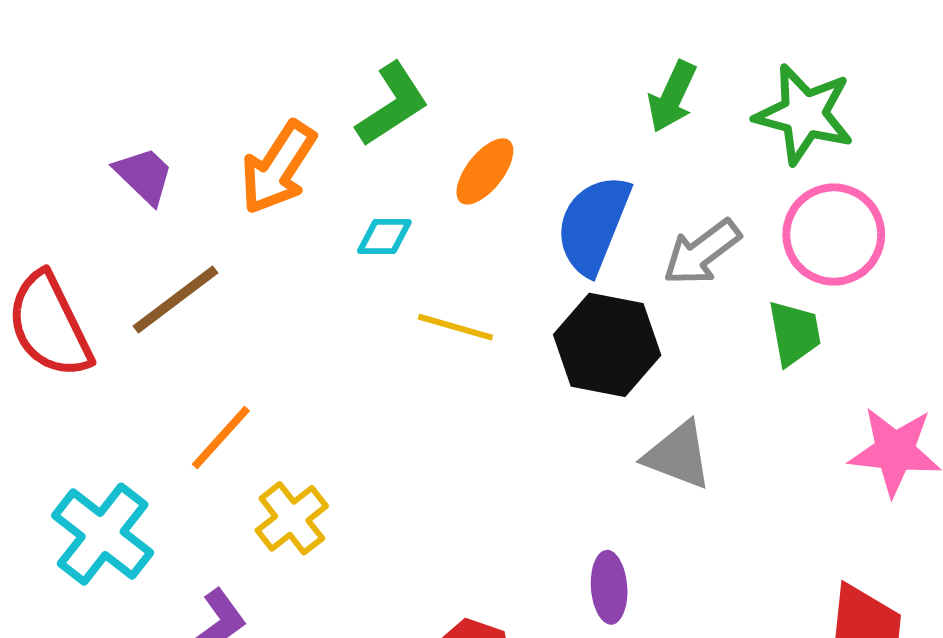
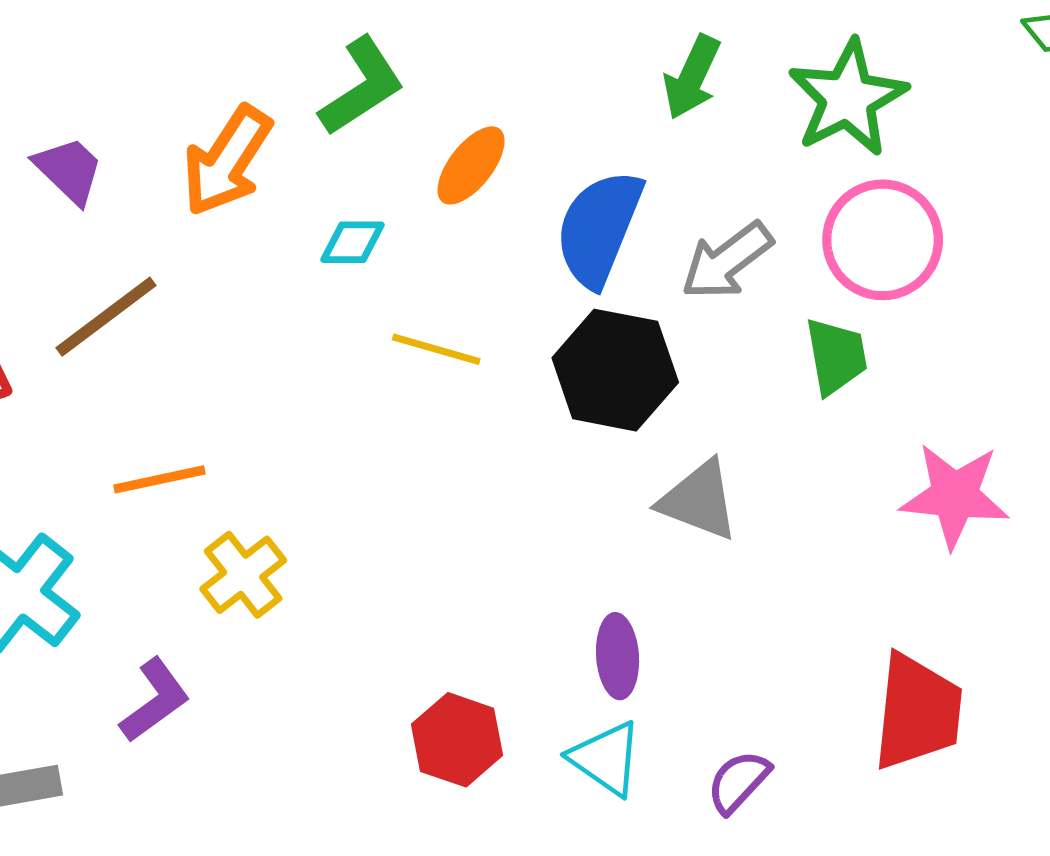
green star: (804, 114) -> (848, 98), turned 30
orange line: (221, 437) -> (159, 479), turned 36

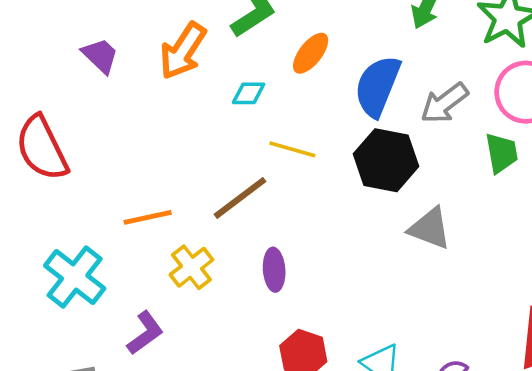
brown line: (106, 317) -> (240, 198), moved
purple ellipse: (618, 656) -> (274, 270), moved

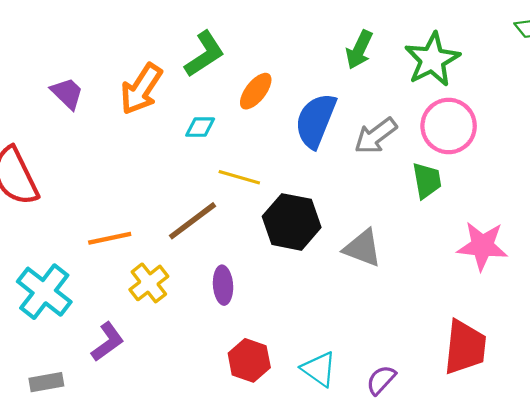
black hexagon: (386, 160) -> (292, 222), moved

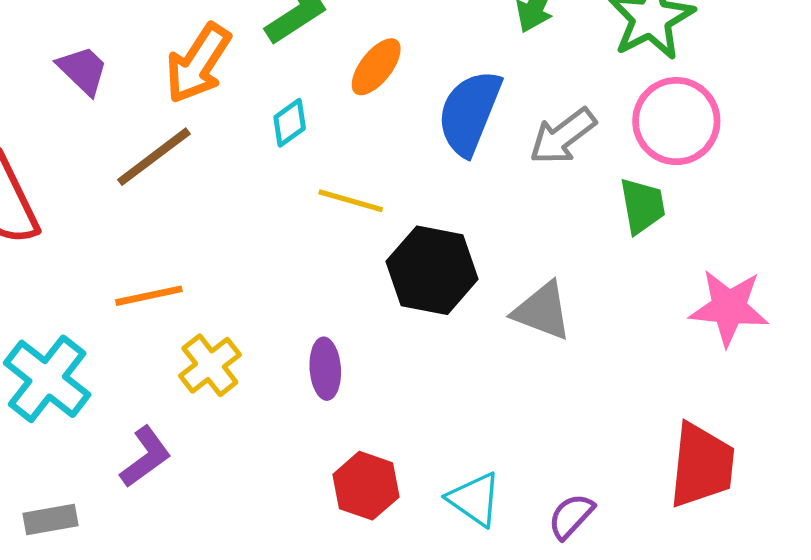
cyan diamond: (200, 127) -> (290, 123), turned -36
brown line: (192, 221) -> (154, 157), moved

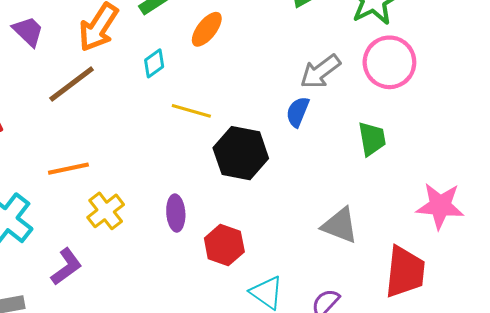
blue semicircle: (469, 113) -> (298, 112), moved, size x0.6
green trapezoid: (642, 206) -> (372, 139), moved
pink star: (729, 308) -> (440, 206), moved
gray triangle: (542, 311) -> (340, 225), moved
red hexagon: (366, 486) -> (224, 245), moved

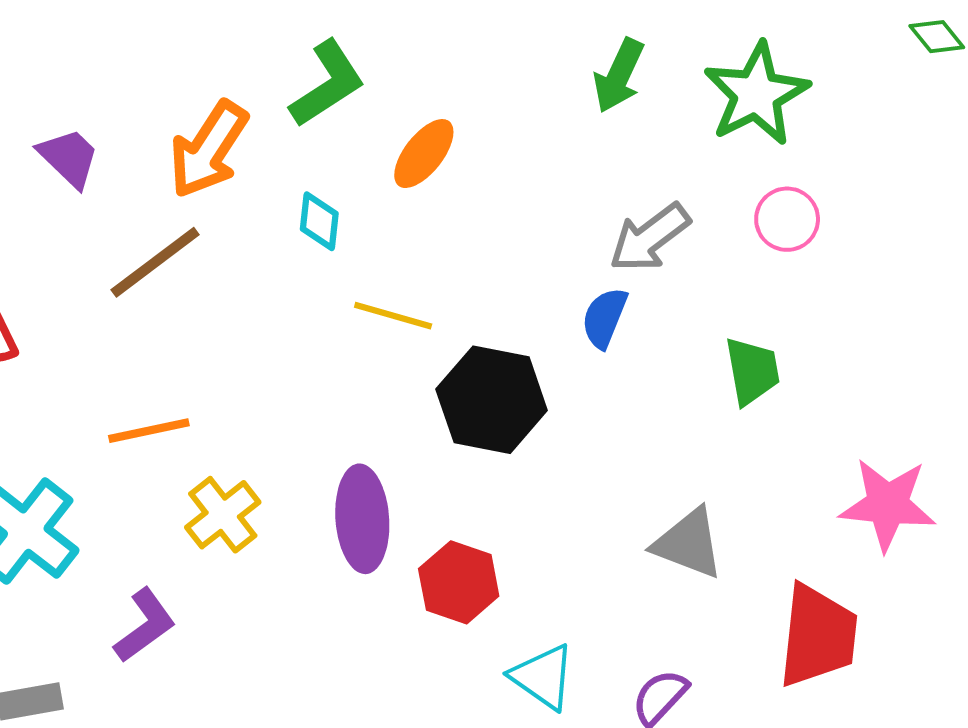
pink circle: (389, 62) -> (787, 219), size x0.6
cyan diamond: (154, 63) -> (319, 221), turned -48
purple ellipse: (176, 213) -> (362, 519), size x1.4

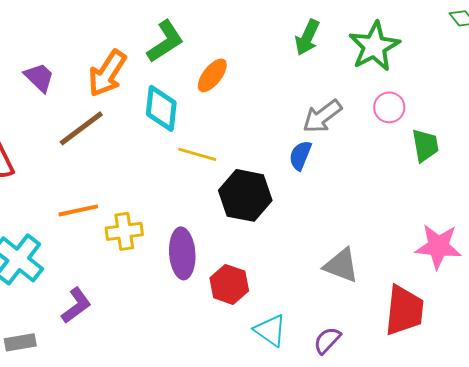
cyan diamond: (319, 221) -> (161, 108), size x1.6
green trapezoid: (752, 371) -> (425, 145), moved
yellow cross: (223, 515) -> (124, 231), moved, turned 30

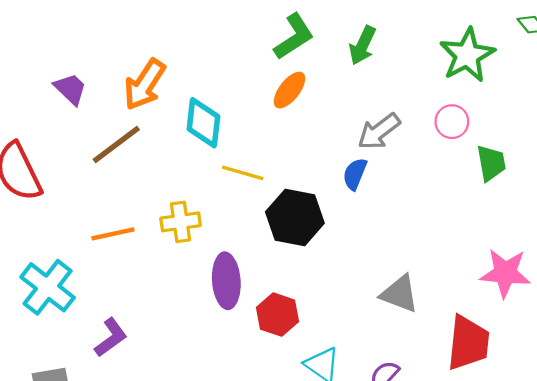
green L-shape: (165, 41) -> (294, 37), moved
green star: (374, 46) -> (467, 55), moved
orange ellipse: (212, 75) -> (290, 90), moved
yellow cross: (124, 231) -> (181, 222), moved

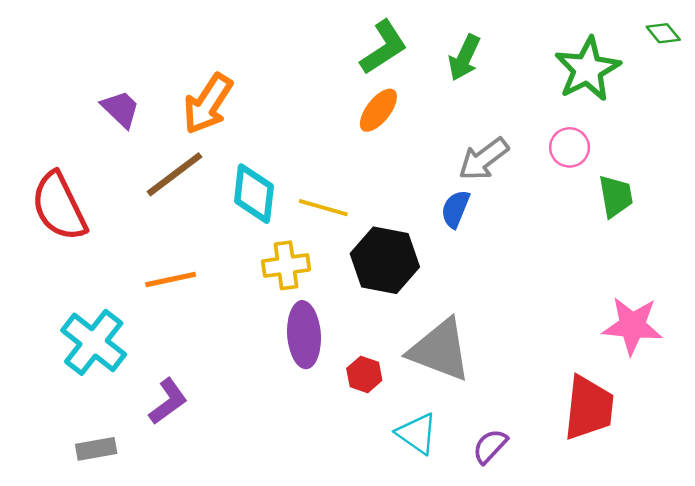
cyan diamond: (203, 123) -> (254, 194), moved
yellow cross: (181, 222) -> (286, 265), moved
gray triangle: (400, 294) -> (440, 350), moved, size x1.4
red hexagon: (278, 315) -> (364, 374), size x0.7

